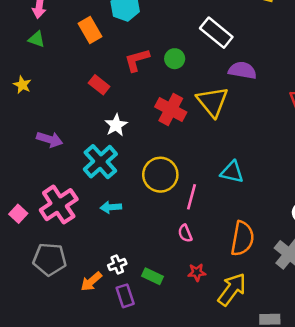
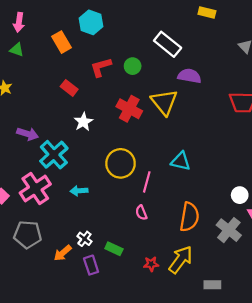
cyan cross: (100, 162) -> (54, 155), moved
white cross: (117, 265) -> (84, 239), turned -32
red star: (197, 272) -> (151, 264), moved

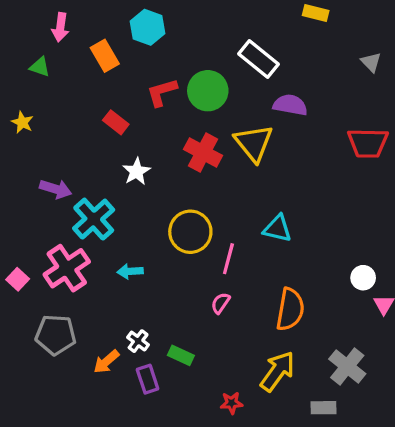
pink arrow: (19, 22) -> (60, 27), moved
green circle: (133, 66) -> (208, 91), size x1.6
pink semicircle: (141, 213) -> (220, 303), turned 56
gray cross: (229, 230) -> (347, 366), moved
red star: (151, 264) -> (232, 403), moved

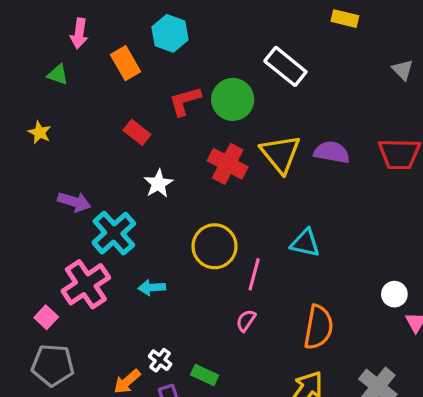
purple semicircle: (290, 105) -> (332, 152), moved
pink square: (18, 279) -> (46, 317), moved
gray pentagon: (56, 335) -> (53, 365), moved

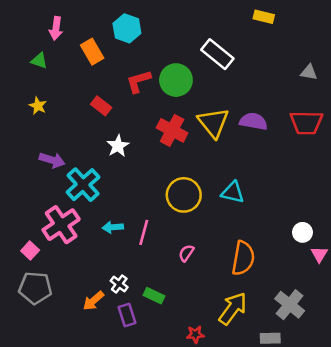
gray triangle: (403, 70) -> (309, 72), moved, turned -36
yellow star: (40, 132) -> (38, 106), moved
yellow circle: (215, 246) -> (184, 195), moved
pink line: (254, 274) -> (144, 232), moved

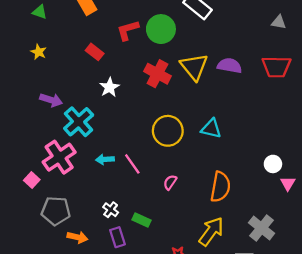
pink line: (144, 232) -> (132, 164), turned -50
gray pentagon: (35, 288) -> (56, 211), moved
orange arrow: (93, 301) -> (77, 237), moved, turned -126

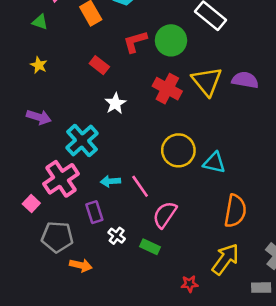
purple arrow: (51, 100) -> (39, 117), moved
cyan triangle: (211, 129) -> (214, 163), moved
pink semicircle: (170, 182) -> (165, 215), moved, size x1.6
purple rectangle: (117, 237) -> (94, 212), moved

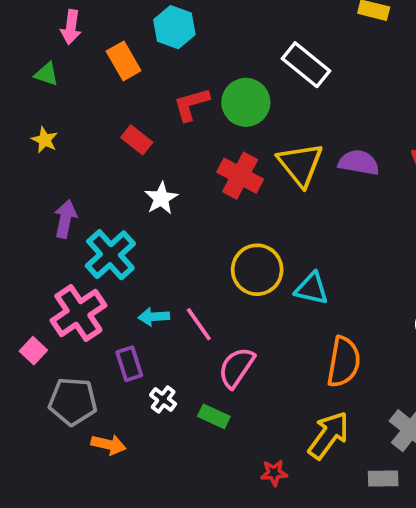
purple arrow: (39, 117) -> (65, 219), moved, turned -95

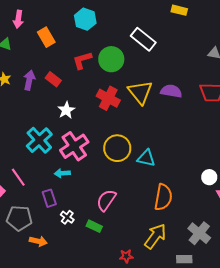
cyan hexagon: (174, 27) -> (85, 19), moved
purple arrow: (65, 219) -> (29, 80), moved
pink cross: (78, 313) -> (74, 146), moved
pink line: (199, 324) -> (18, 177), moved

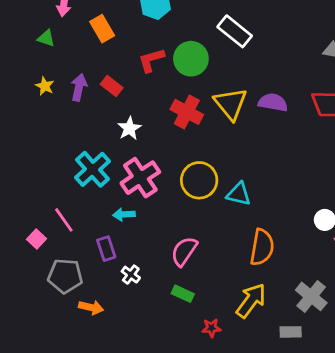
green rectangle: (94, 226) -> (183, 294), moved

